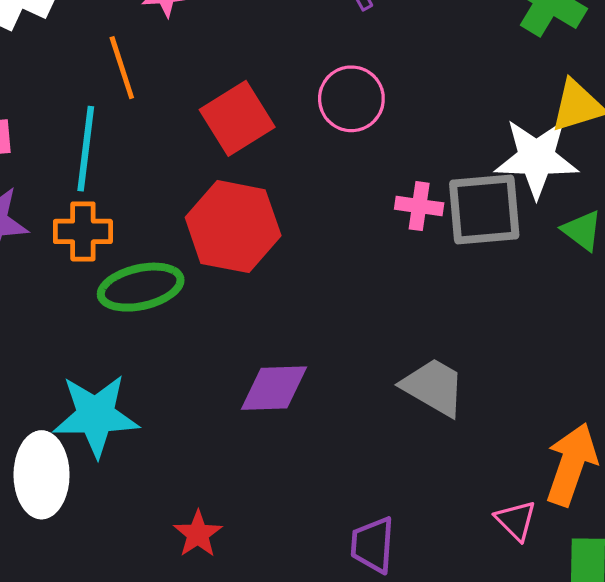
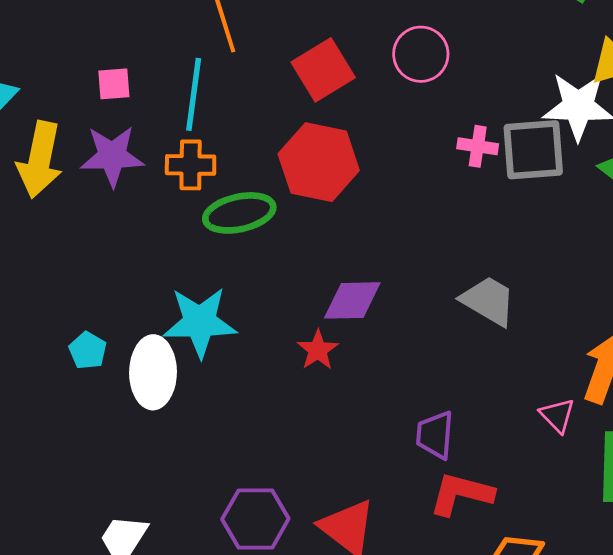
red star: (198, 534) -> (318, 350), moved

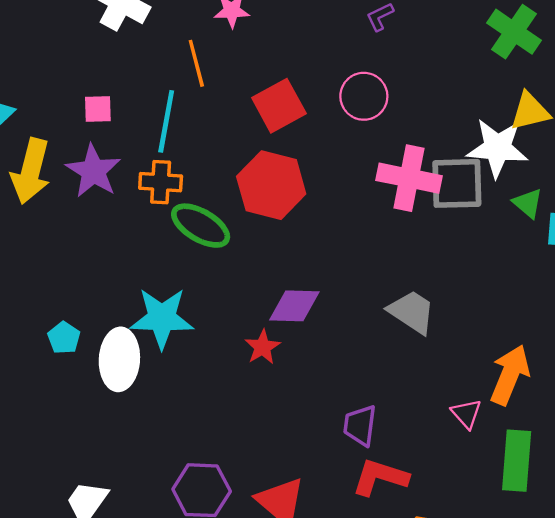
pink cross: (478, 146) -> (409, 178), size x1.8
purple star: (112, 156) -> (93, 171), turned 30
green ellipse: (239, 213) -> (201, 226), turned 40

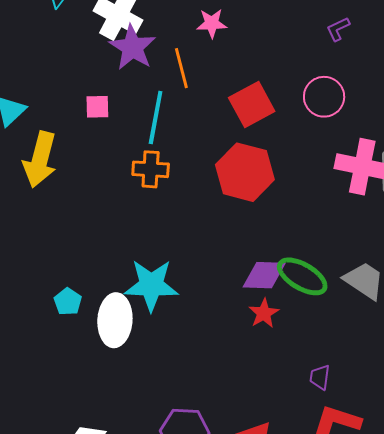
purple star: (93, 171) -> (132, 47), moved
green ellipse: (201, 226) -> (302, 276), moved
red star: (263, 347) -> (264, 313), moved
purple trapezoid: (360, 425) -> (320, 377), size x0.7

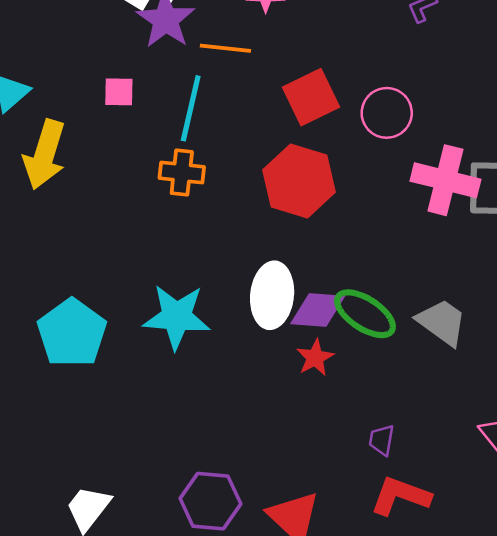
orange line: (181, 68) -> (225, 48), turned -72
pink circle: (324, 97) -> (387, 113), moved
cyan pentagon: (68, 302) -> (72, 333), size x2.0
white ellipse: (115, 320) -> (272, 295), moved

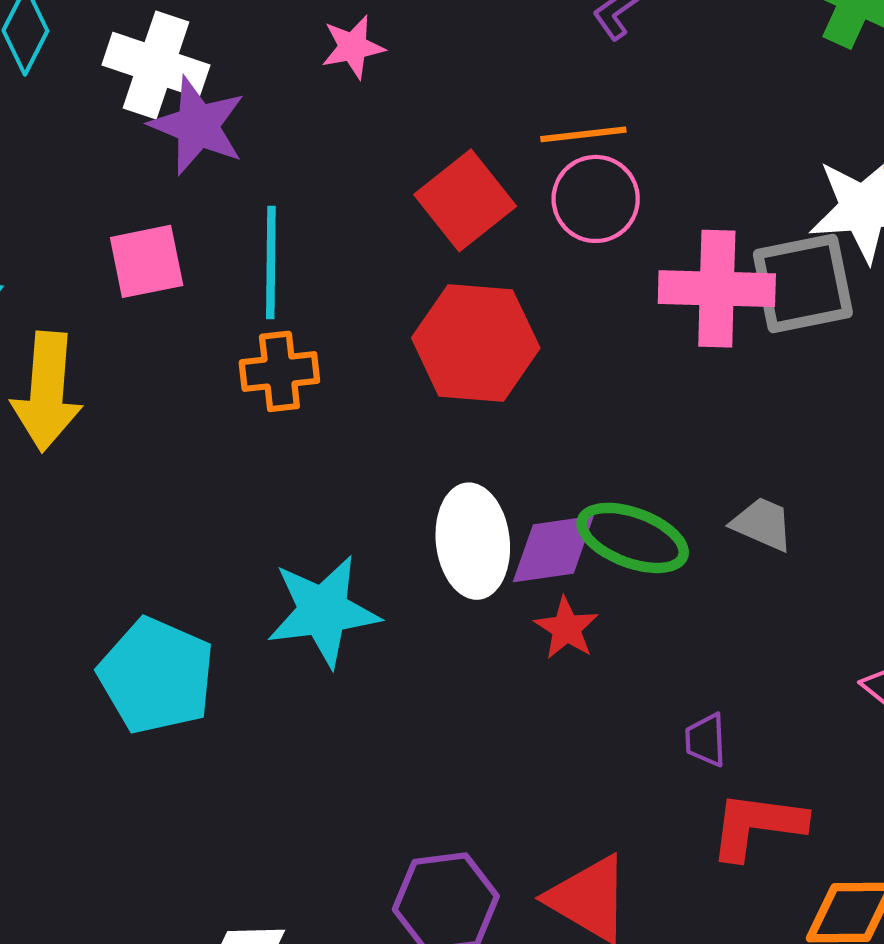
orange line: (225, 48) -> (583, 134), moved
pink square: (119, 92) -> (147, 261), size x1.4
gray trapezoid: (442, 322) -> (762, 524), size x0.7

